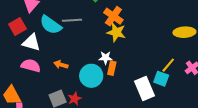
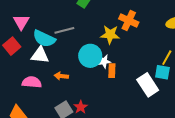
orange cross: (113, 16) -> (129, 21), moved
white triangle: (31, 43) -> (40, 55), moved
cyan circle: (91, 76) -> (90, 56), moved

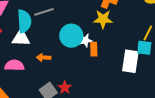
yellow star: (110, 35) -> (103, 19), moved
cyan semicircle: (44, 39) -> (24, 21), turned -115
white rectangle: (148, 85) -> (130, 61), turned 45

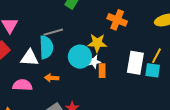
yellow star: (103, 19) -> (97, 43), moved
cyan semicircle: (24, 21) -> (46, 47), moved
white rectangle: (130, 61) -> (135, 63), moved

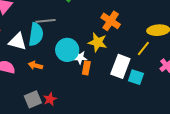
yellow star: (97, 43) -> (98, 42), moved
yellow line: (157, 56) -> (143, 48), moved

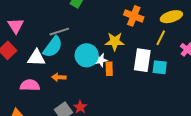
orange cross: (111, 21) -> (134, 16), moved
cyan semicircle: (36, 34) -> (53, 47), turned 40

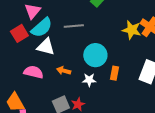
yellow star: (115, 41) -> (132, 30), moved
cyan semicircle: (53, 47) -> (42, 27), moved
white star: (101, 60) -> (89, 80), moved

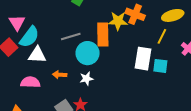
gray line: (74, 26) -> (71, 36), moved
orange rectangle: (115, 73) -> (103, 34), moved, size x1.6

